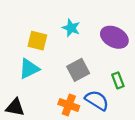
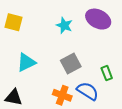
purple ellipse: (114, 37) -> (98, 19), moved
yellow square: (37, 41) -> (14, 22), moved

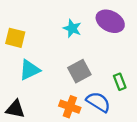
yellow square: (14, 22) -> (15, 38), moved

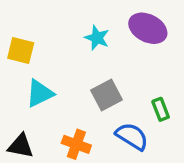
orange cross: (70, 107) -> (76, 144), moved

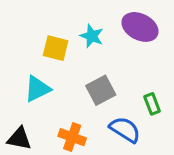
yellow square: (21, 51) -> (56, 48), moved

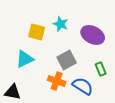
purple ellipse: (140, 27) -> (93, 35), moved
orange cross: (72, 137) -> (57, 81), moved

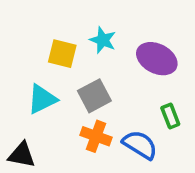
gray square: (67, 60) -> (94, 96), moved

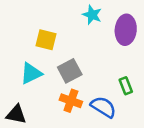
cyan star: (103, 40) -> (92, 15), moved
purple ellipse: (157, 59) -> (126, 30), moved, turned 68

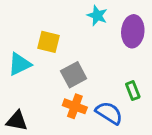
cyan triangle: (31, 73) -> (20, 64), moved

